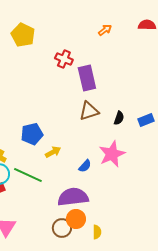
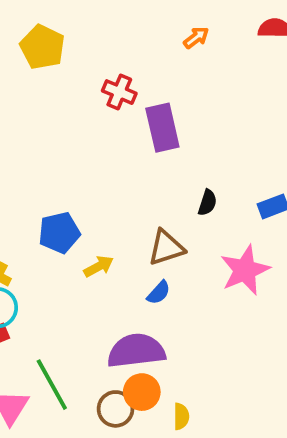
brown triangle: (89, 111) -> (166, 248), moved
black semicircle: (119, 118) -> (207, 203), moved
pink star: (112, 154) -> (245, 270), moved
green line: (28, 175) -> (52, 385), moved, turned 36

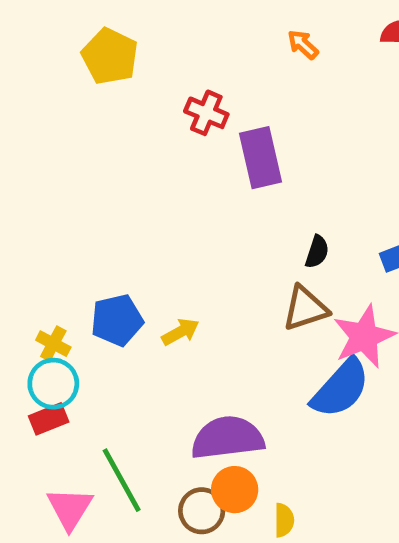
orange arrow: (196, 38) -> (303, 45), turned -100
blue pentagon: (59, 233) -> (117, 320), moved
brown triangle: (166, 248) -> (305, 308), moved
blue semicircle: (159, 293) -> (341, 388), moved, size x2.0

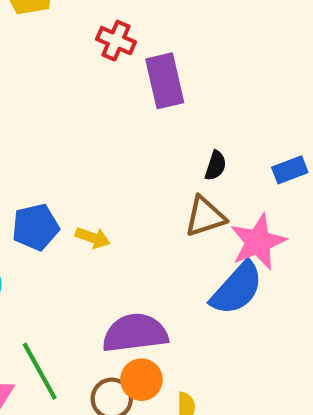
yellow arrow: (180, 332) -> (93, 238), turned 48

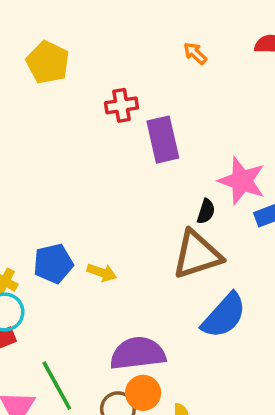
red cross: (116, 41) -> (122, 105), turned -32
brown triangle: (205, 216) -> (197, 255), size x1.4
pink star: (258, 242) -> (242, 181), moved, turned -30

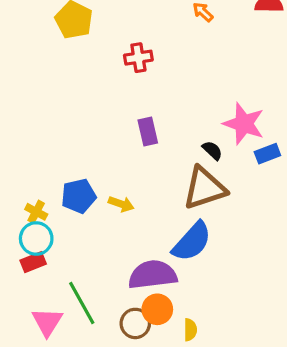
purple rectangle: (163, 140) -> (148, 132), moved, size x0.7
black semicircle: (206, 211) -> (212, 150), turned -65
blue semicircle: (224, 316) -> (192, 242), moved

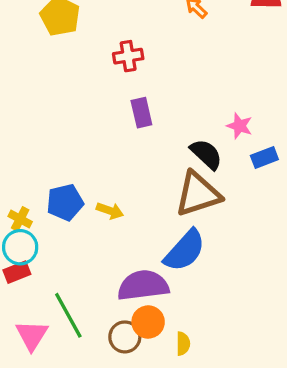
pink star: (244, 124) -> (239, 126), size x0.6
purple rectangle: (148, 132) -> (141, 113), moved
black semicircle: (212, 150) -> (206, 154), size x1.5

